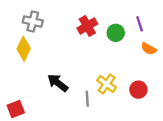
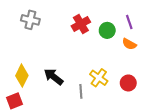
yellow diamond: (24, 49) -> (22, 76), moved
orange semicircle: (149, 49) -> (129, 44), moved

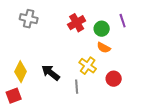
orange semicircle: (129, 44) -> (104, 48), moved
yellow cross: (99, 78) -> (88, 66), moved
red circle: (128, 83) -> (114, 79), moved

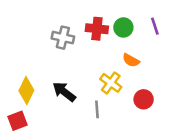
gray cross: (29, 19) -> (63, 38), moved
red cross: (77, 23) -> (97, 29), turned 36
green circle: (102, 29) -> (123, 27), moved

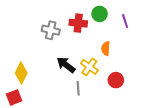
green circle: (123, 27) -> (100, 14), moved
orange semicircle: (131, 60) -> (106, 49), turned 64
black arrow: (64, 92) -> (66, 65), moved

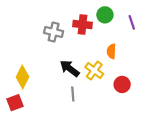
gray line: (78, 88) -> (73, 94), moved

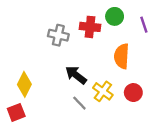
orange semicircle: (111, 51) -> (122, 56), size x1.5
yellow cross: (94, 71) -> (103, 91), moved
gray line: (73, 94) -> (79, 103), turned -40

